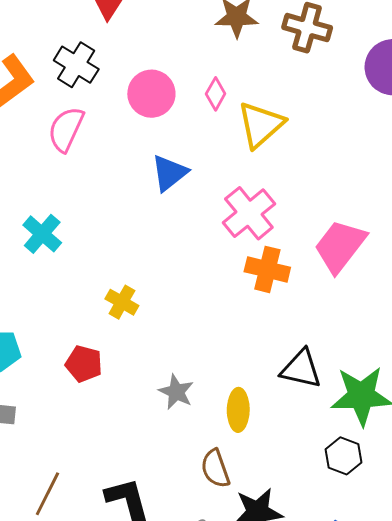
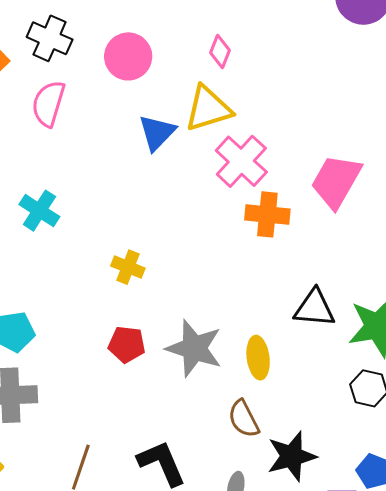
pink diamond: (216, 94) -> (220, 52), moved
yellow triangle: (261, 125) -> (208, 109), moved, turned 32
red pentagon: (84, 364) -> (127, 344), moved
gray star: (176, 392) -> (194, 348), size x1.6

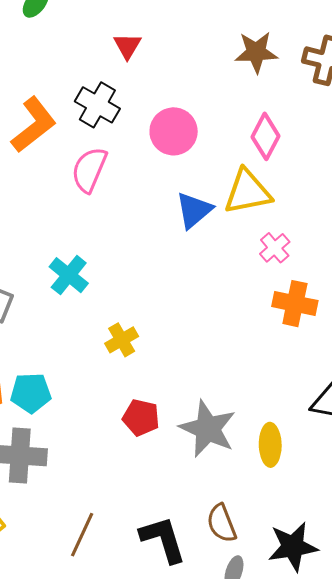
pink diamond: (220, 52) -> (265, 136), size x1.4
pink cross: (241, 161) -> (275, 248), size x0.6
yellow cross: (128, 267) -> (122, 340), moved, turned 32
brown semicircle: (244, 419) -> (222, 523), moved

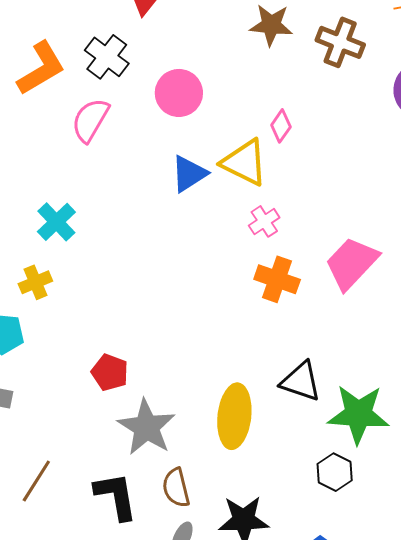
pink diamond: (265, 136) -> (281, 126), moved, size x0.7
yellow triangle: (248, 192) -> (245, 162), turned 30
yellow cross: (122, 340) -> (35, 282), moved
gray star: (208, 429) -> (146, 427), moved
yellow ellipse: (270, 445) -> (234, 416), size x1.5

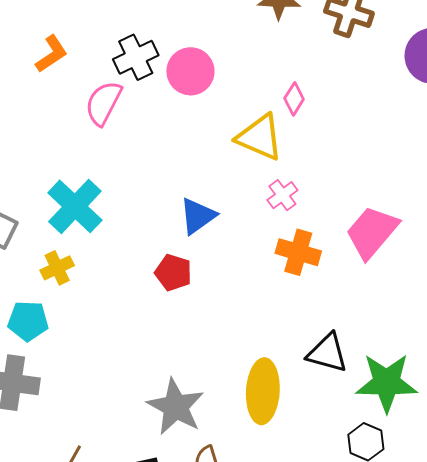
black cross: (107, 57) -> (136, 57), moved, turned 30
orange L-shape: (41, 68) -> (52, 54), size x0.7
blue triangle: (189, 174) -> (198, 216), moved
cyan cross: (56, 222) -> (75, 206), size x1.4
red pentagon: (110, 372) -> (173, 273), moved

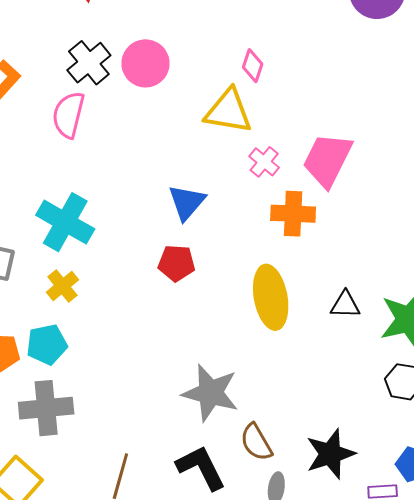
pink trapezoid: (372, 232) -> (327, 160), moved
black triangle: (327, 353) -> (345, 305), size x0.7
yellow ellipse: (263, 391) -> (271, 297), moved

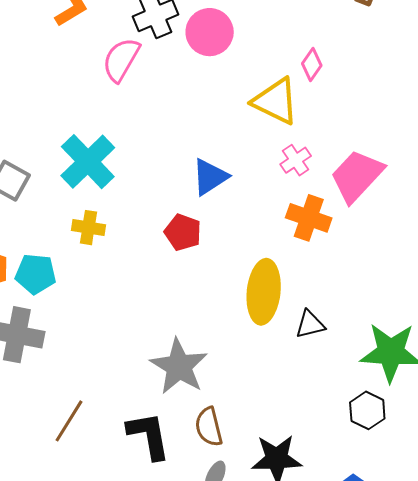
yellow cross: (62, 286) -> (88, 228), moved, turned 32
black triangle: (345, 305) -> (310, 324), moved, turned -32

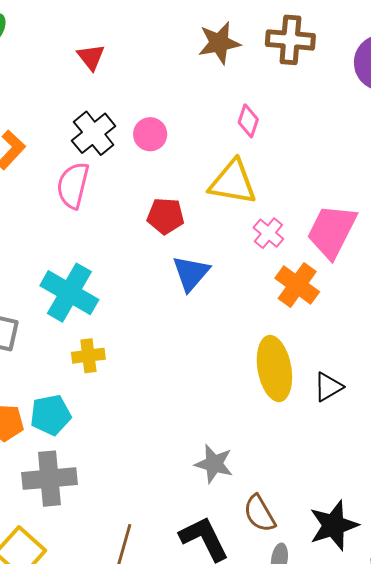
pink circle: (210, 32) -> (150, 134), size x0.7
pink diamond: (312, 64) -> (248, 121), moved
orange cross: (309, 218) -> (297, 285), turned 33
red pentagon: (183, 232) -> (165, 216), moved
gray star: (179, 366) -> (214, 464), size x0.7

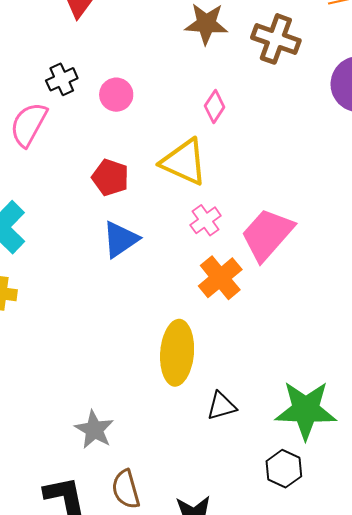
black cross: (94, 133) -> (62, 79), size x0.7
black triangle: (328, 387) -> (221, 406), moved

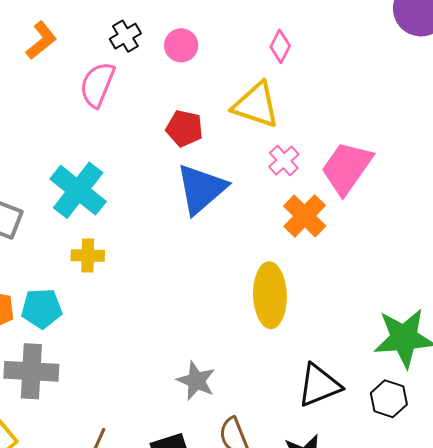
blue triangle: (120, 239) -> (201, 189), size x1.4
black triangle: (221, 406) -> (319, 385), moved, size x1.5

